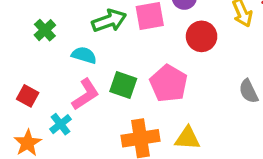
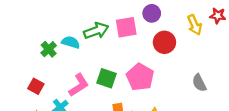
green cross: (45, 30) -> (49, 49), moved
cyan semicircle: (84, 55) -> (71, 42), moved

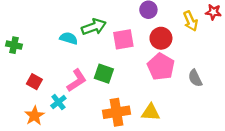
pink square: (126, 27) -> (123, 39), moved
green cross: (49, 49) -> (14, 45), moved, turned -35
pink pentagon: (140, 77) -> (161, 67), moved

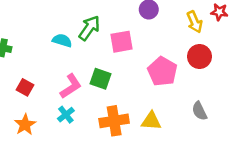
green arrow: (94, 27) -> (89, 28), turned -35
red circle: (161, 38) -> (199, 57), moved
gray semicircle: (195, 78) -> (199, 111), moved
cyan cross: (58, 102) -> (66, 115), moved

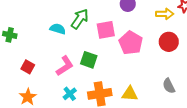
yellow arrow: (195, 22) -> (165, 14), turned -66
pink pentagon: (162, 71) -> (131, 43), moved
cyan cross: (66, 115) -> (70, 94), moved

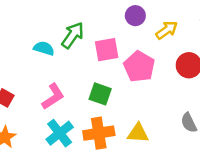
yellow arrow: (165, 14) -> (167, 30), moved, turned -36
green square: (89, 60) -> (100, 94), moved
cyan cross: (70, 94) -> (60, 133), size x1.5

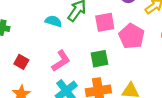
green square: (100, 94) -> (99, 59), turned -30

